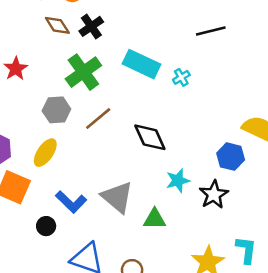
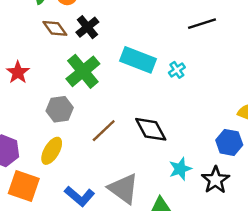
brown line: (98, 118) -> (104, 131), moved

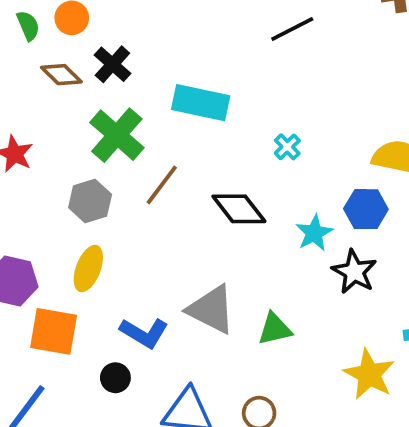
cyan cross: (177, 70) -> (287, 147), moved
brown line: (104, 131) -> (162, 185), moved
cyan star: (180, 169) -> (314, 233), moved

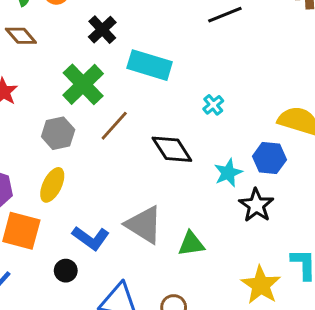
black cross: (112, 64) -> (102, 30), moved
brown diamond: (61, 75) -> (21, 36), moved

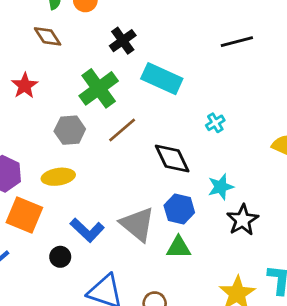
blue hexagon: (269, 158) -> (179, 209), moved
yellow ellipse: (52, 185) -> (58, 177), turned 48

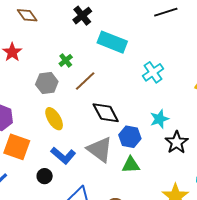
green cross: (99, 88) -> (66, 60), moved, size x0.5
cyan cross: (215, 123) -> (153, 72), size x1.5
black diamond: (172, 158) -> (106, 113), moved
yellow ellipse: (58, 177) -> (54, 119), moved, turned 70

